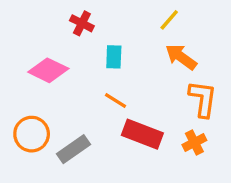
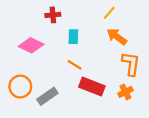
red cross: (82, 23) -> (53, 15), turned -32

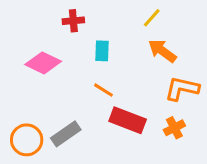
orange L-shape: (131, 64) -> (182, 89), turned -85
orange circle: (20, 87) -> (27, 140), moved

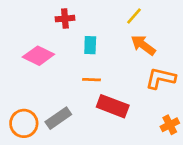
orange line: (104, 90) -> (92, 80), turned -30
orange cross: (174, 128) -> (170, 125), moved

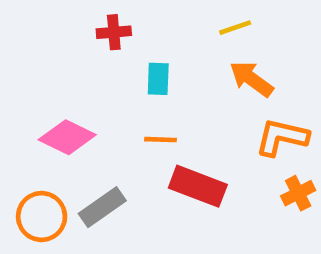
yellow line: (134, 16) -> (235, 28), turned 30
pink diamond: (38, 56) -> (67, 137), moved
orange cross: (170, 125) -> (298, 193), moved

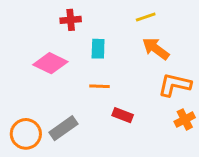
pink diamond: (67, 137) -> (50, 63), moved
red rectangle: (198, 186) -> (123, 115), size x0.6

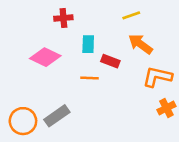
red rectangle: (123, 115) -> (110, 61), moved

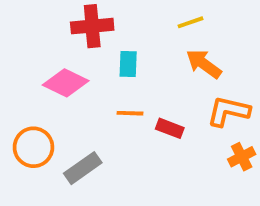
red cross: (63, 18) -> (92, 26), size x1.5
red rectangle: (110, 61) -> (170, 128), moved
orange circle: (23, 121) -> (33, 147), moved

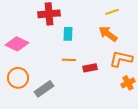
yellow line: (191, 22) -> (112, 12), moved
pink diamond: (66, 83) -> (17, 44), moved
red rectangle: (170, 128) -> (90, 68), turned -32

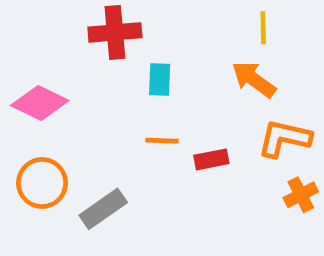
yellow line: (112, 12) -> (263, 28), turned -72

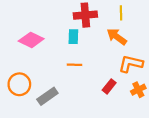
red cross: (115, 32) -> (85, 15), moved
pink diamond: (40, 103) -> (31, 40), moved
red rectangle: (211, 159) -> (109, 86), moved, turned -40

